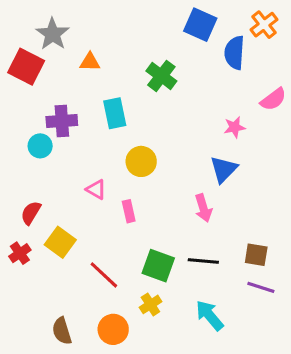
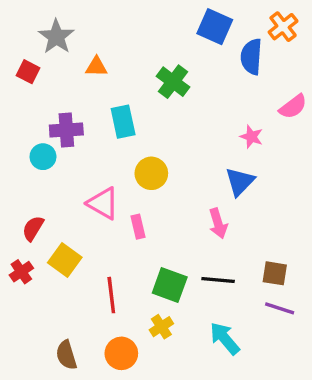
red square: (26, 67) -> (28, 72), size x0.6
pink star: (234, 127) -> (251, 137), turned 30
pink triangle: (96, 189) -> (103, 203), size x1.5
red line: (104, 275) -> (111, 295), turned 40

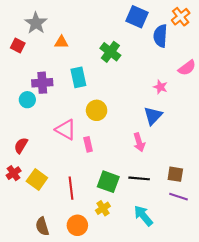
yellow square: (65, 260) -> (37, 180), moved

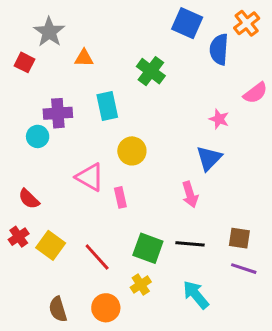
red semicircle: (21, 145) -> (29, 199), turned -77
red line: (71, 188) -> (97, 257), turned -35

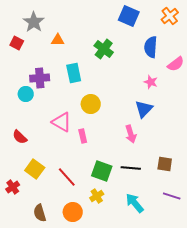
blue semicircle: (219, 49) -> (151, 47), moved
red cross: (19, 237) -> (13, 187), moved
purple line: (244, 269) -> (172, 196), moved

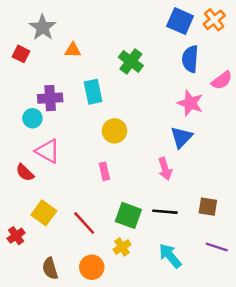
blue square: (129, 16) -> (180, 21), moved
pink star: (151, 82) -> (190, 103), size x1.5
pink triangle: (62, 122) -> (48, 151), moved

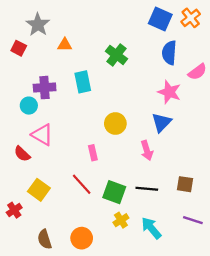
yellow circle: (114, 131) -> (115, 124), moved
red line: (84, 223) -> (82, 184), moved
yellow cross: (122, 247) -> (121, 220), moved

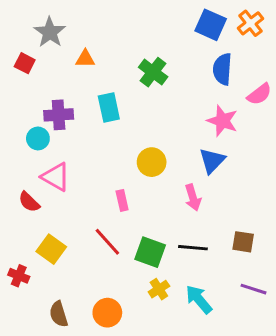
red cross: (14, 210) -> (19, 276), turned -32

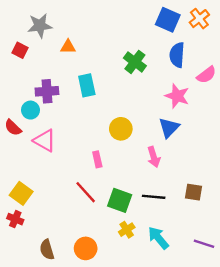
gray star: (50, 32) -> (40, 26), turned 30
green cross: (153, 72) -> (135, 62), moved
red semicircle: (29, 202) -> (13, 128), moved
yellow square: (51, 249) -> (21, 193), moved
purple line: (253, 289) -> (204, 244), moved

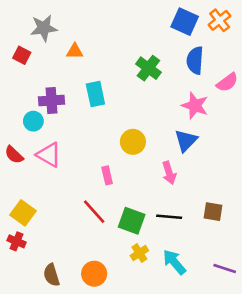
red semicircle: (13, 128) -> (14, 155), moved

